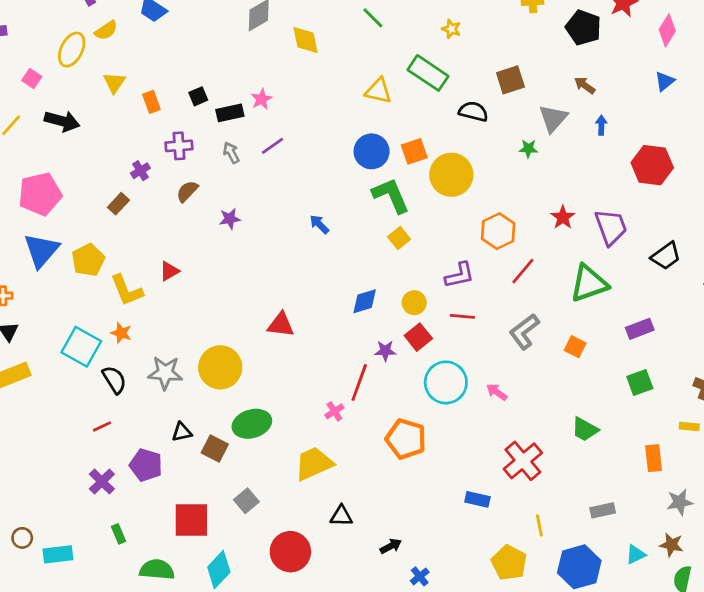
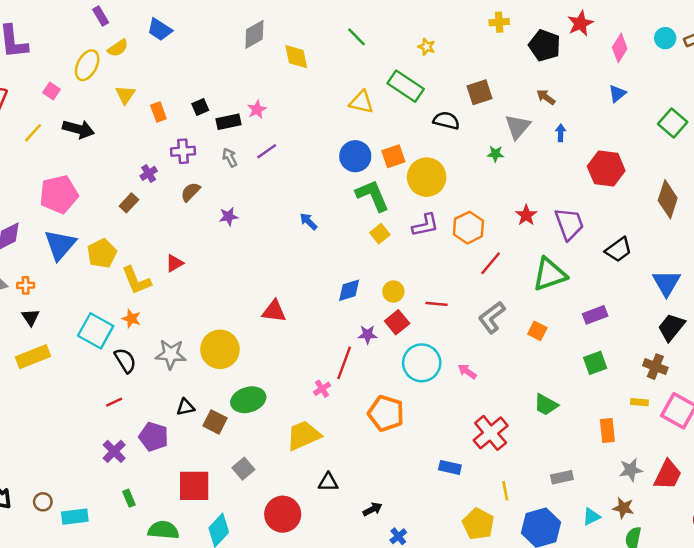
purple L-shape: (460, 275) -> (425, 225), moved

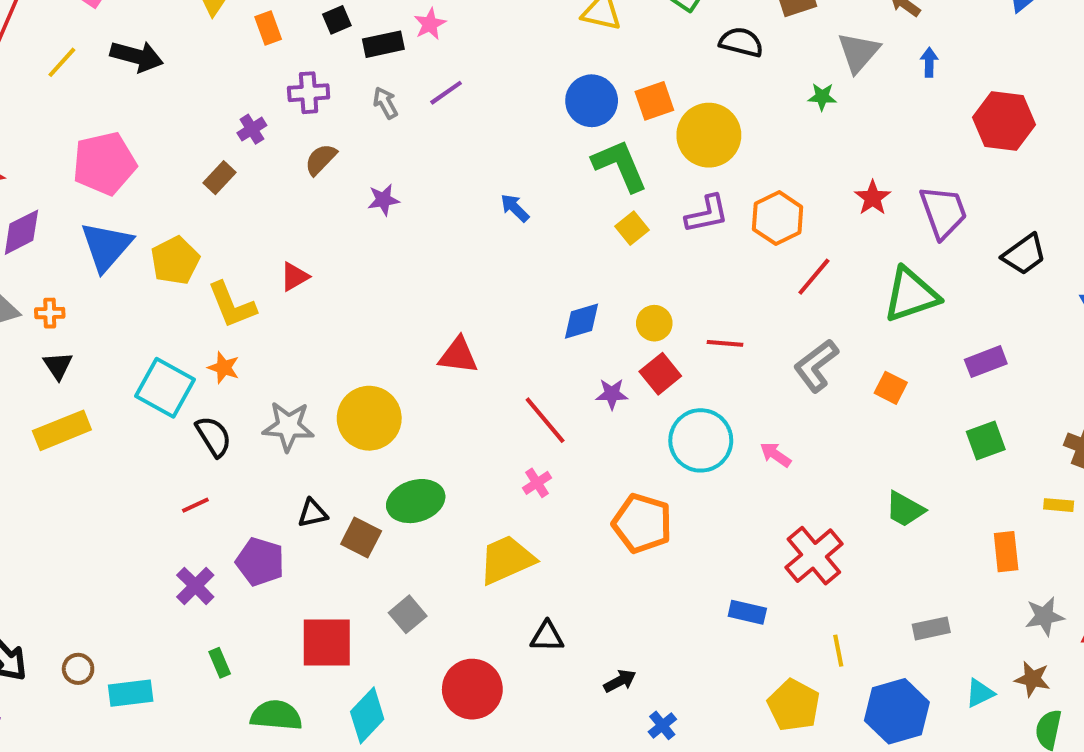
red line: (344, 363) -> (545, 420), moved, turned -60

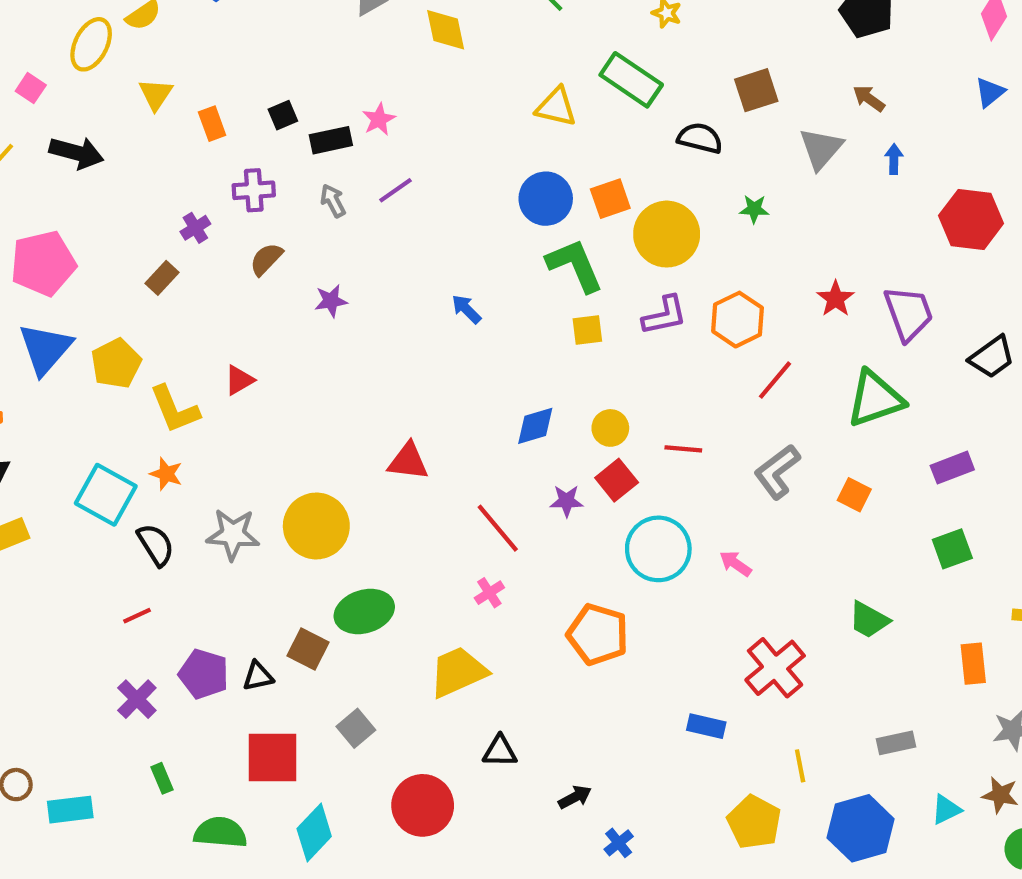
green star: (822, 97) -> (754, 209), moved
yellow square: (632, 228) -> (587, 330), turned 32
black triangle: (313, 513) -> (258, 676), moved

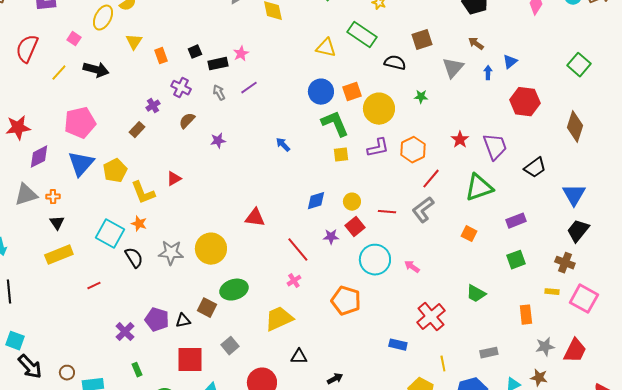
blue triangle: (990, 92) -> (510, 62), moved
purple cross: (254, 190) -> (181, 88), turned 30
gray L-shape: (777, 472) -> (423, 210), moved
red line: (137, 616) -> (94, 286), moved

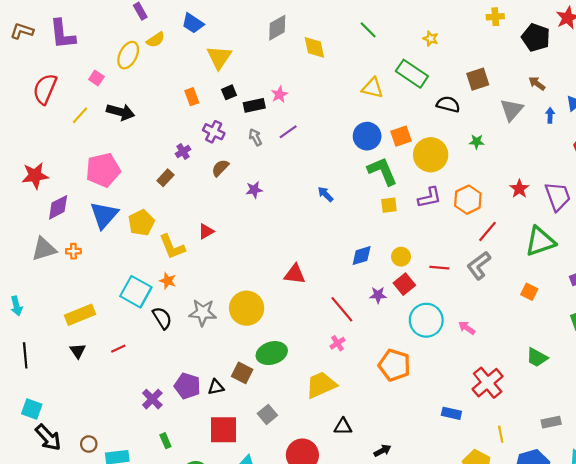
yellow triangle: (134, 42) -> (219, 57), moved, size x1.4
black triangle: (57, 223) -> (78, 351), moved

